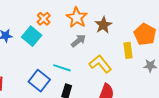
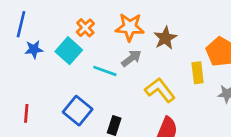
orange star: (77, 18) -> (130, 27), turned -30
cyan line: (62, 68) -> (105, 71), moved

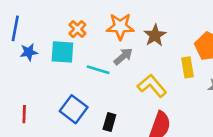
cyan square: (69, 51) -> (62, 52), turned -35

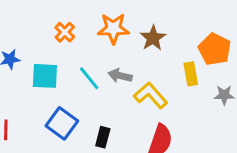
cyan square: (62, 52) -> (45, 76), moved
gray arrow: (123, 56) -> (120, 76), moved, turned -126
cyan line: (98, 70) -> (89, 78), turned 35

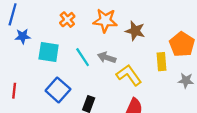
brown star: (153, 38) -> (135, 31), turned -30

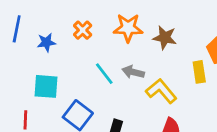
blue star: (23, 36) -> (46, 42), moved
cyan square: (49, 52) -> (46, 86), moved

